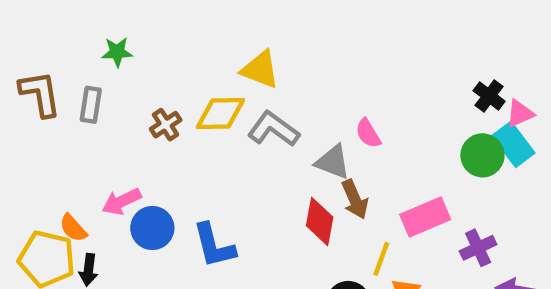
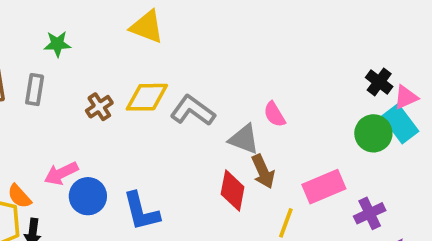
yellow triangle: (260, 70) -> (147, 27), moved

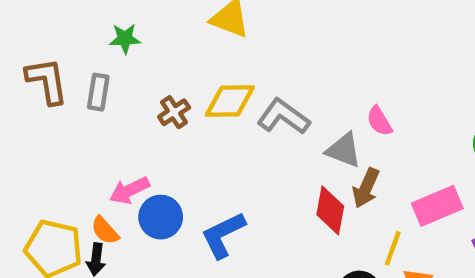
brown arrow: (263, 171) -> (366, 188), turned 48
orange semicircle: (19, 196) -> (105, 230), moved
blue L-shape: (141, 211) -> (223, 235), turned 78

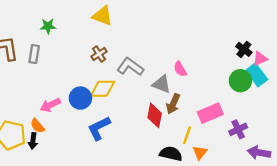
yellow diamond: (230, 101) -> (102, 89), moved
brown cross: (174, 112) -> (99, 54), moved
blue circle: (161, 217) -> (80, 98), moved

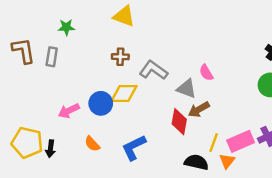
brown cross: (99, 54) -> (120, 57), turned 35
brown arrow: (173, 104) -> (199, 109), turned 36
pink rectangle: (210, 113) -> (241, 141), moved
orange semicircle: (38, 126) -> (92, 144), moved
blue L-shape: (99, 128) -> (134, 147), moved

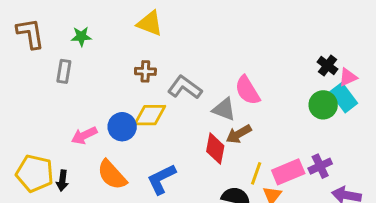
brown L-shape: (23, 51) -> (30, 34), moved
pink semicircle: (206, 73) -> (247, 90), size x1.5
orange semicircle: (92, 144) -> (112, 175), size x1.6

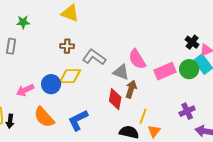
brown arrow: (239, 134) -> (131, 89), turned 138
pink rectangle: (288, 172) -> (165, 71), moved

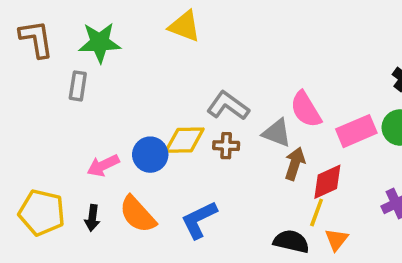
green star: (23, 22) -> (100, 42), size x1.6
brown cross: (67, 46) -> (226, 146), moved
red diamond: (115, 99) -> (327, 182), moved, turned 55
black arrow: (10, 121) -> (92, 218), moved

